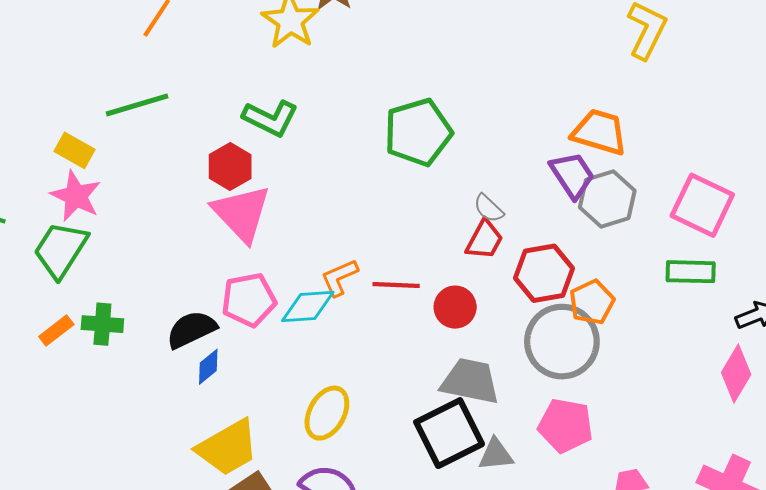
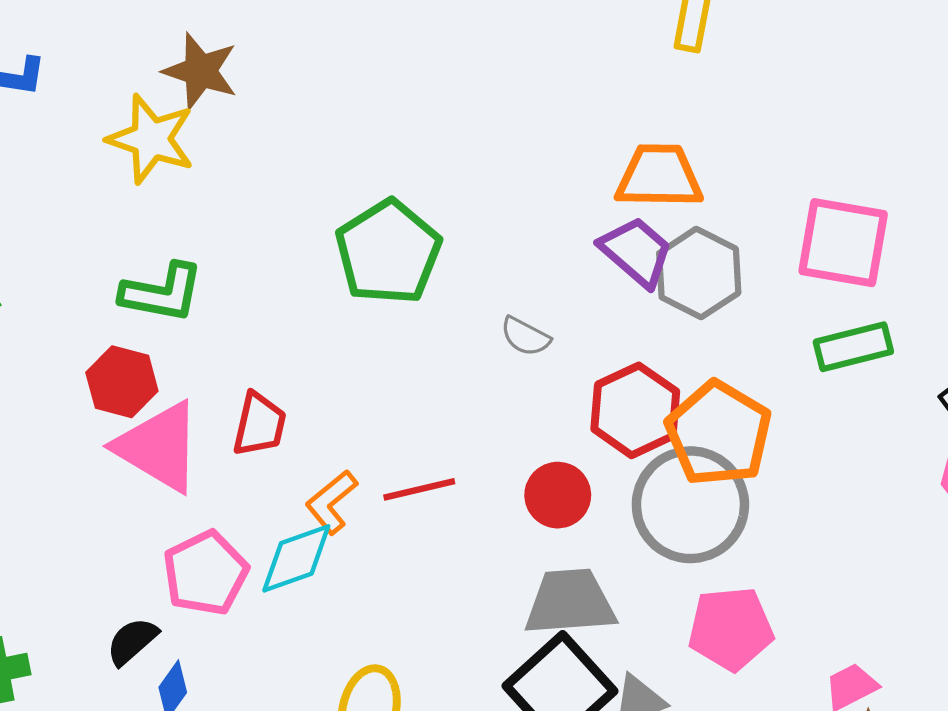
red trapezoid: (484, 240) -> (259, 424), moved
orange pentagon: (592, 302) -> (719, 433), size x1.5
red circle: (455, 307) -> (558, 495), moved
black semicircle: (191, 330) -> (132, 641), size x0.7

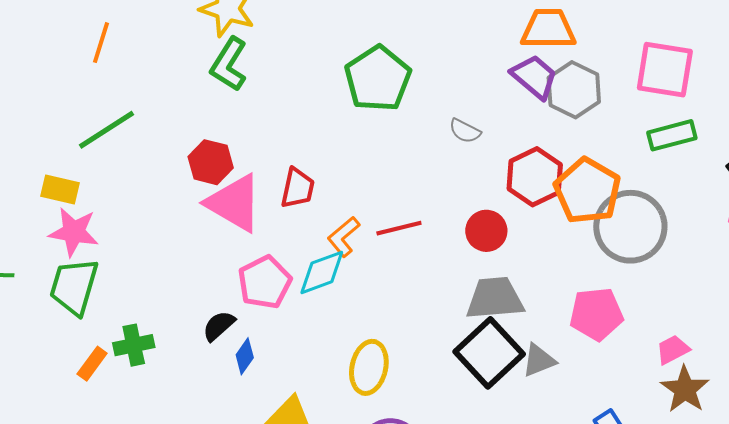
green L-shape: (162, 293) -> (229, 64), moved, turned 112
gray circle: (690, 505) -> (630, 227), moved

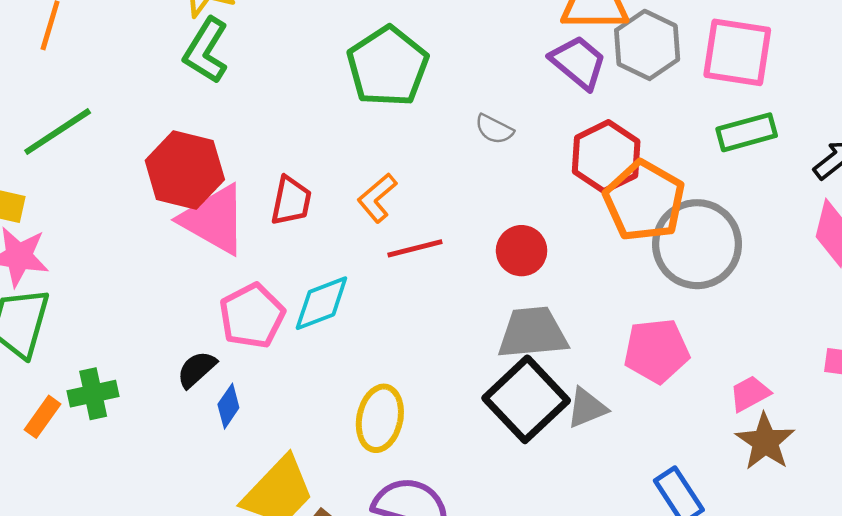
gray hexagon: (574, 90) -> (647, 45), moved
red hexagon: (211, 162) -> (185, 170), size x1.4
red hexagon: (535, 177) -> (606, 157), moved
orange L-shape: (344, 237) -> (377, 198), moved

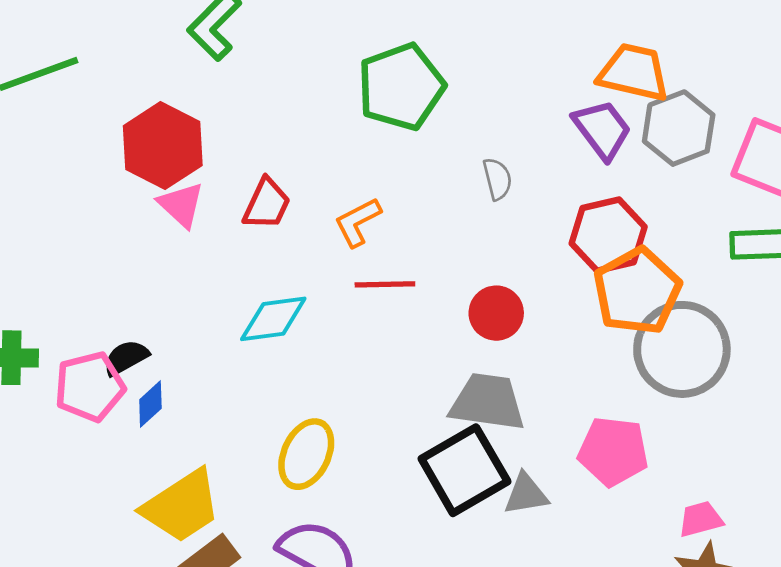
gray semicircle: (494, 129) -> (497, 179), turned -144
pink triangle: (214, 220) -> (181, 205), size x0.6
pink pentagon: (252, 316) -> (90, 387), moved

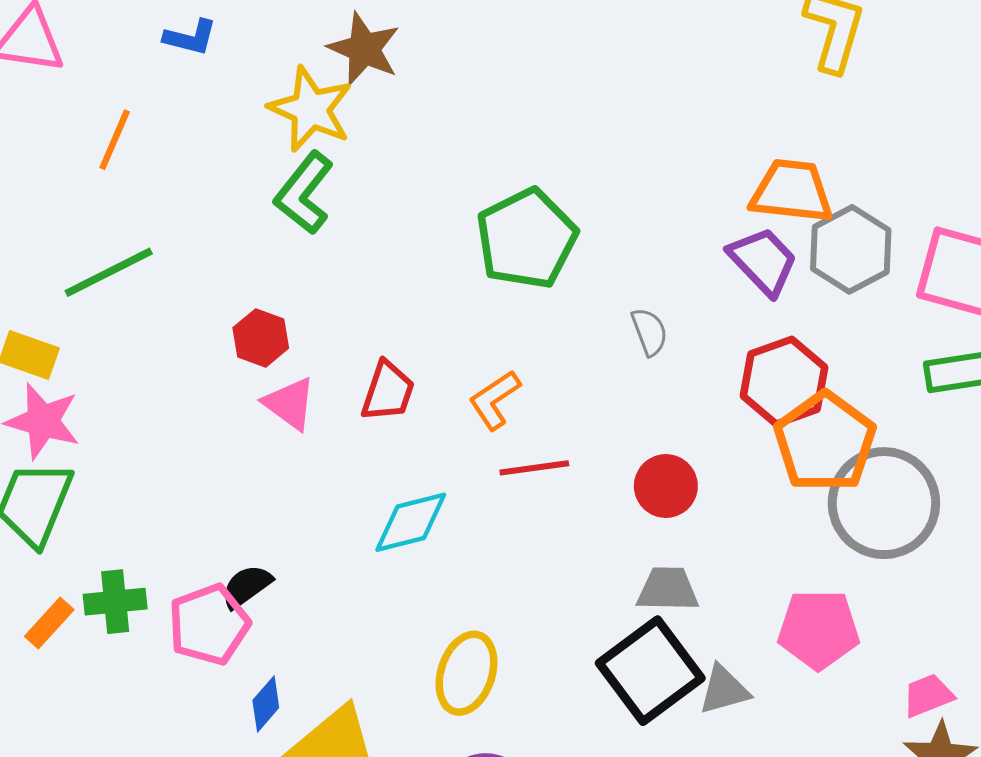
red hexagon: (163, 146) -> (261, 338), size x0.6
gray trapezoid: (487, 402) -> (668, 589), size x0.7
blue diamond: (150, 404) -> (266, 704), moved

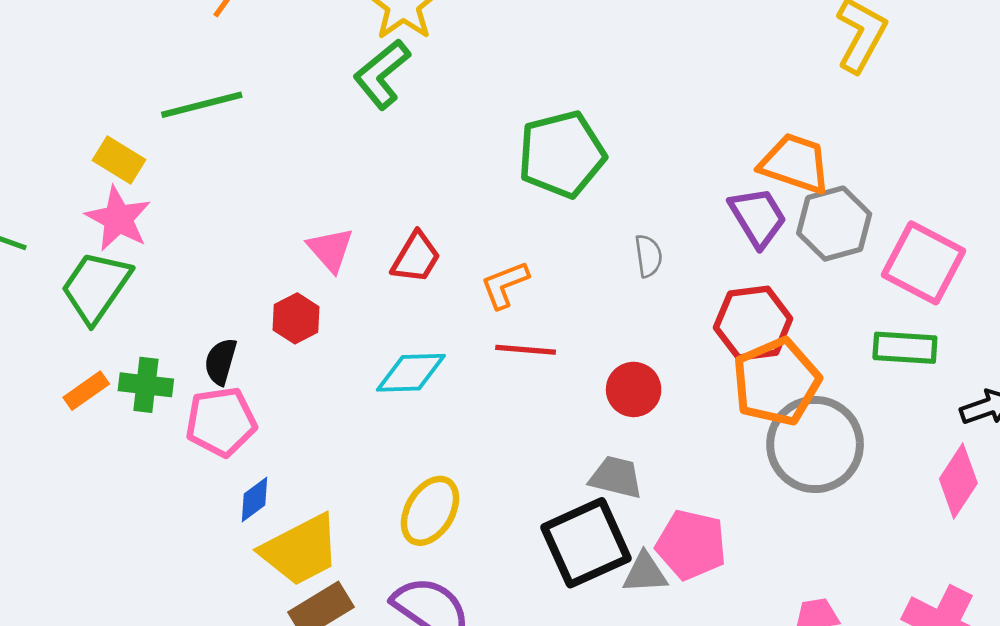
red hexagon: (261, 338) -> (296, 318), moved
black semicircle: (247, 586) -> (221, 362), moved, turned -51
pink pentagon: (818, 629) -> (691, 545), moved

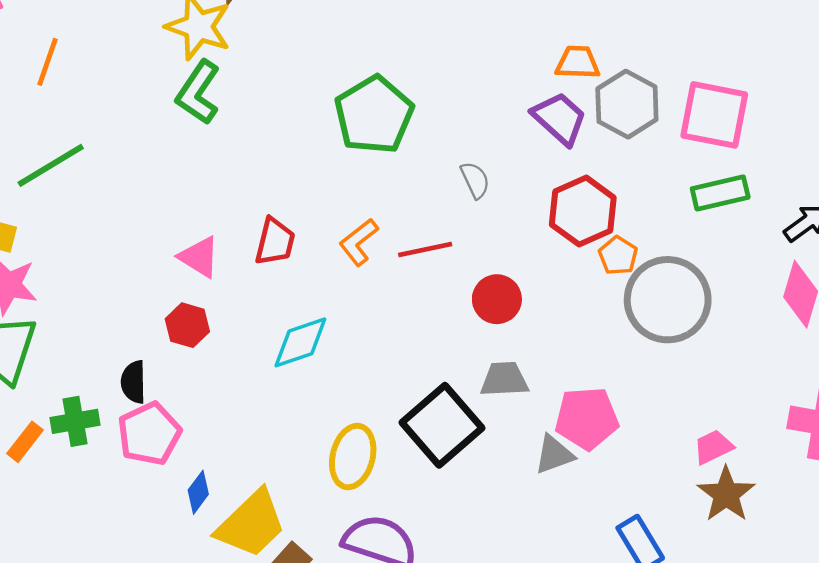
orange trapezoid: (795, 163) -> (578, 62), size x0.7
red line: (526, 350) -> (425, 249), moved
orange pentagon: (776, 382) -> (618, 256), size x0.5
black square: (586, 543) -> (442, 425), moved

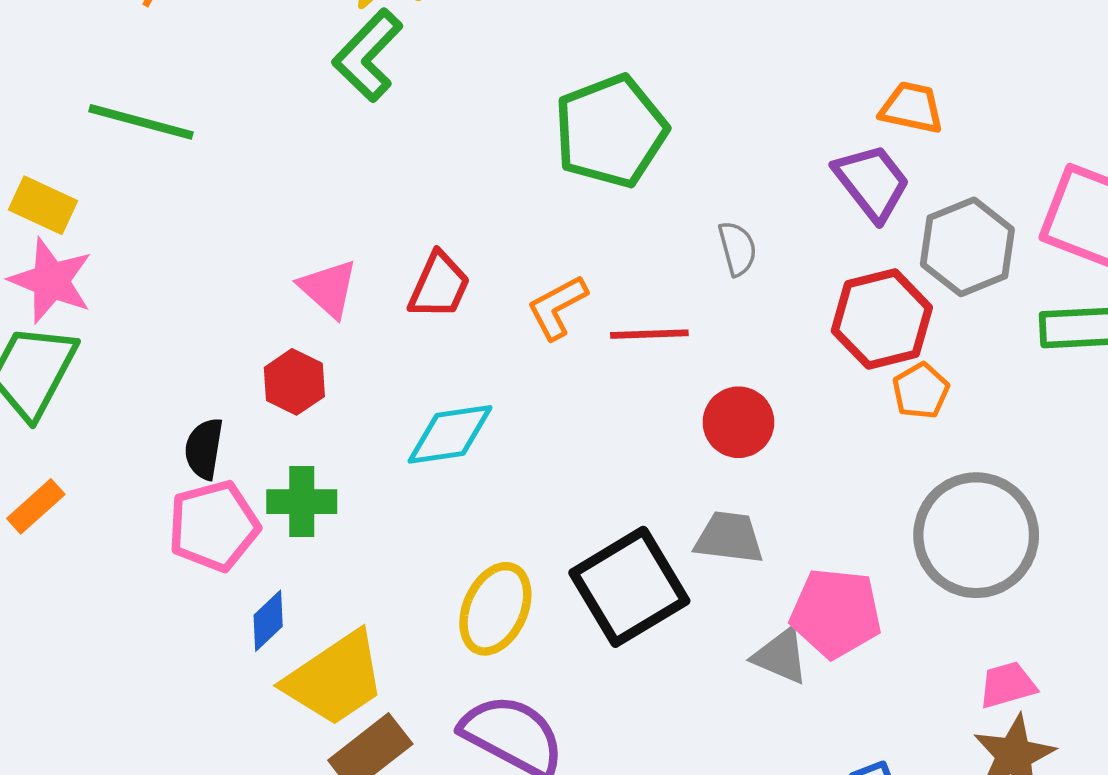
gray hexagon: (627, 104) -> (967, 247), moved
green line: (51, 165) -> (141, 122), turned 36
gray circle: (668, 300) -> (976, 535), moved
green cross: (75, 421) -> (302, 502), moved
gray triangle: (554, 454) -> (781, 656), turned 33

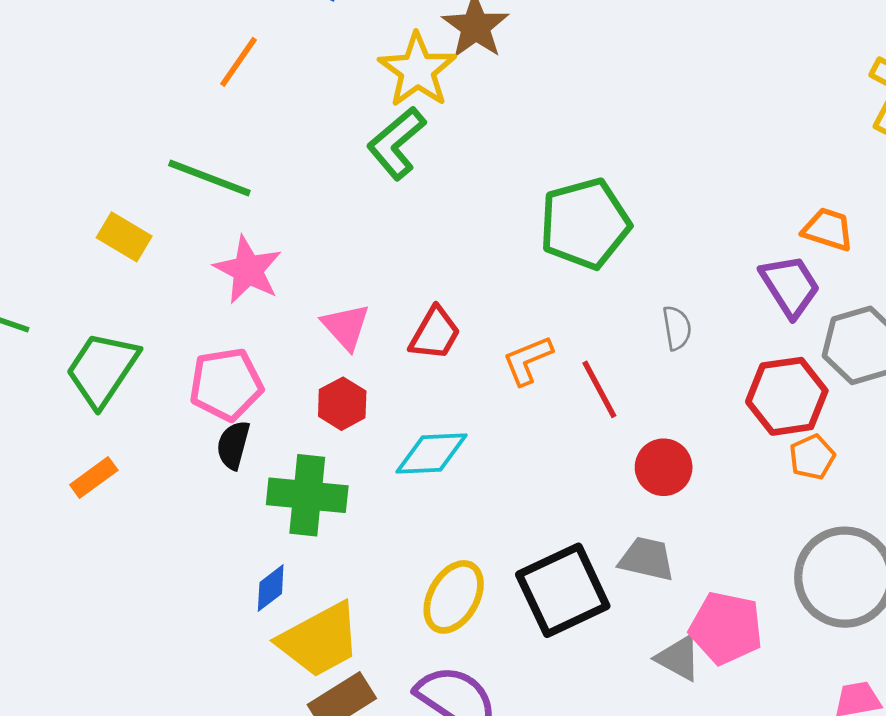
pink star: (51, 281) -> (248, 270), moved
red line: (649, 334) -> (599, 389), turned 58
red hexagon: (294, 382) -> (342, 404), moved
green cross: (302, 502) -> (307, 495), size x1.4
pink pentagon: (214, 526) -> (226, 384), moved

